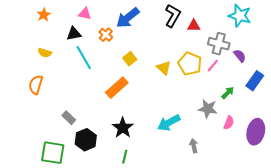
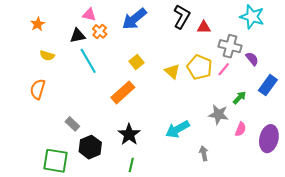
orange star: (44, 15) -> (38, 24), moved
orange cross: (106, 35) -> (100, 31), moved

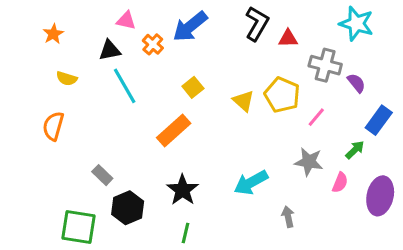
orange cross: (100, 31) -> (153, 44), moved
pink line: (224, 69) -> (316, 117), moved
green arrow: (239, 98) -> (355, 150), moved

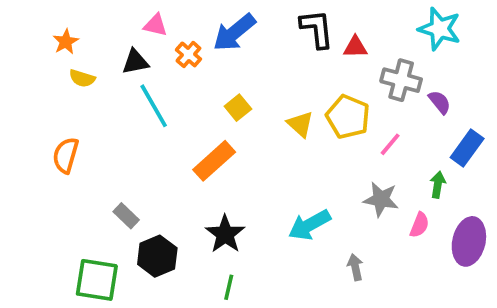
black L-shape: (257, 24) -> (317, 29), turned -36
yellow semicircle: (67, 79) -> (82, 78), moved
green arrow: (355, 150) -> (438, 185), turned -36

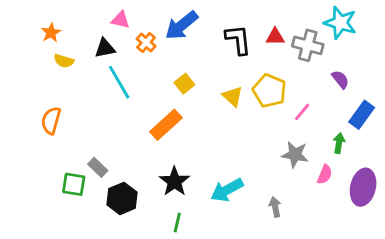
black L-shape: (317, 29) -> (238, 40), moved
gray cross: (401, 80) -> (308, 45), moved
cyan arrow: (309, 225) -> (227, 190), moved
green square: (97, 280) -> (74, 184), moved, size x0.7

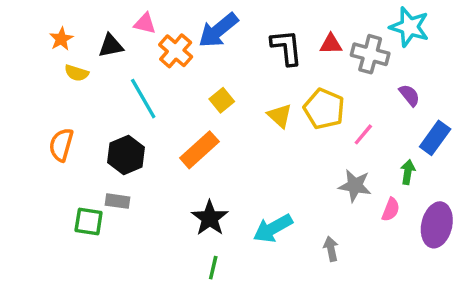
orange cross: (146, 42) -> (176, 51), size x1.4
black triangle: (105, 48) -> (111, 46), moved
gray rectangle: (98, 167) -> (118, 201), turned -36
black hexagon: (122, 198) -> (126, 155), moved

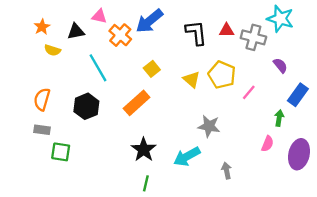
gray star: (355, 186) -> (209, 126), moved
gray rectangle: (118, 201) -> (42, 130), moved

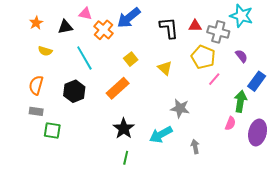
yellow semicircle: (52, 50) -> (45, 51), moved
yellow pentagon: (222, 75) -> (203, 57), moved
green arrow: (279, 118) -> (240, 101), size x1.5

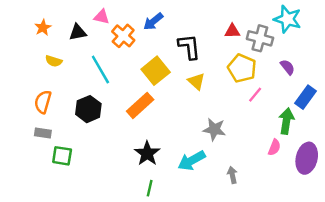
blue arrow: (129, 18) -> (153, 22), size x0.7
black L-shape: (169, 28) -> (189, 47), moved
yellow square: (131, 59) -> (156, 71), size x1.6

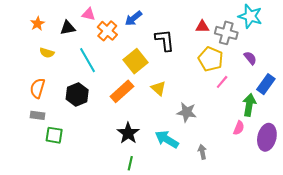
yellow triangle: (196, 81) -> (158, 88), moved
cyan arrow: (192, 161) -> (167, 139), turned 60

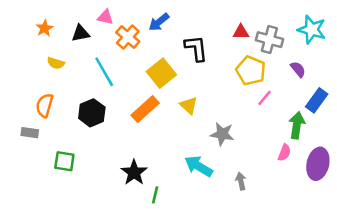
cyan star: (250, 16) -> (312, 30), moved
gray rectangle: (37, 115) -> (30, 133), moved
black star: (128, 133) -> (134, 172), moved

